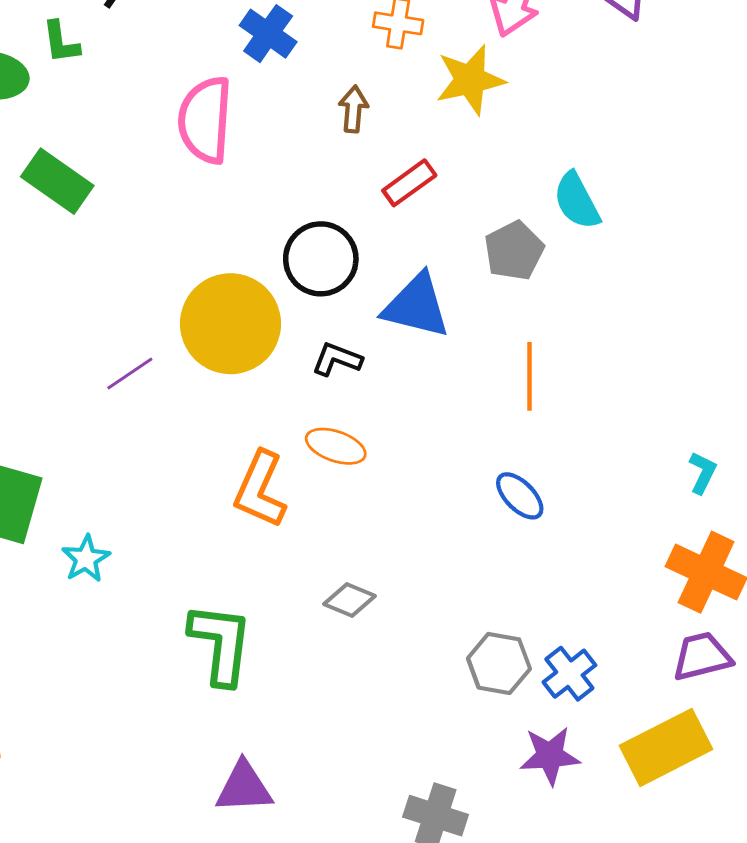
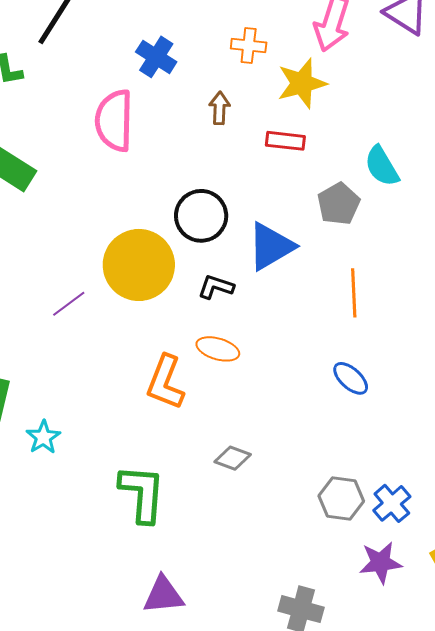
red rectangle: (409, 183) -> (285, 141), moved, turned 45
blue triangle: (416, 306) -> (271, 246), turned -42

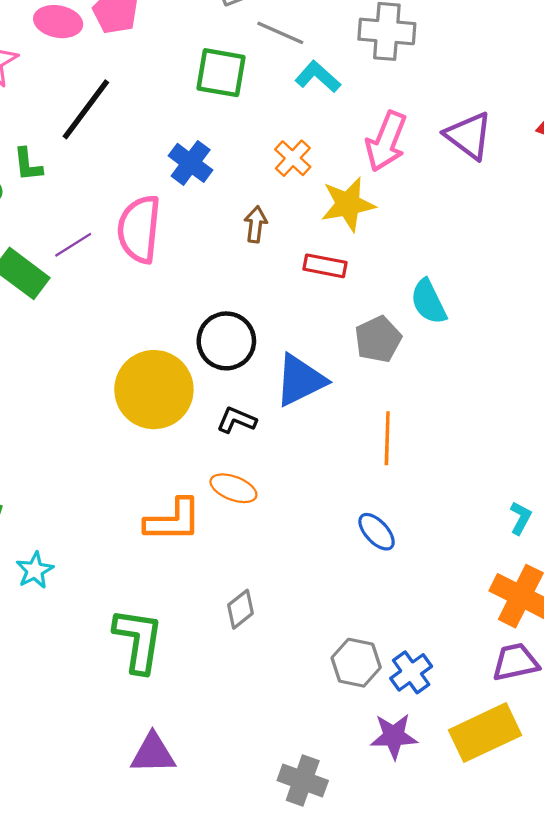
orange cross: (249, 45) -> (293, 158), turned 32
purple line: (69, 304) -> (73, 245), moved
orange L-shape: (165, 382) -> (173, 520), turned -116
gray diamond: (233, 458) -> (240, 609), turned -63

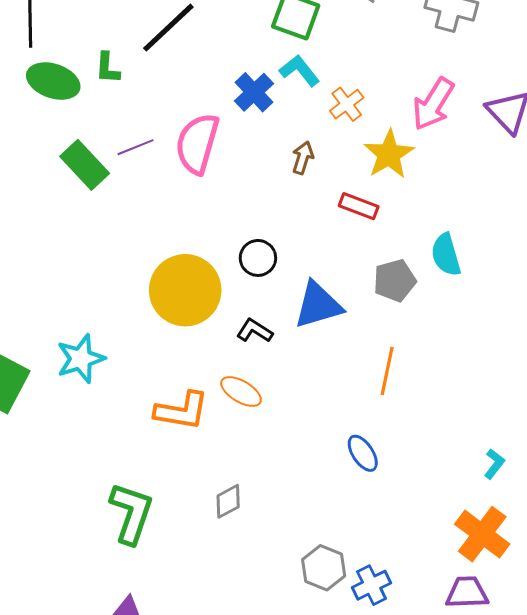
cyan L-shape: (318, 77) -> (299, 71), moved
yellow star: (348, 204) -> (389, 154), turned -30
black circle: (226, 341) -> (258, 258), size x0.7
cyan star: (35, 570) -> (81, 359), moved, size x1.4

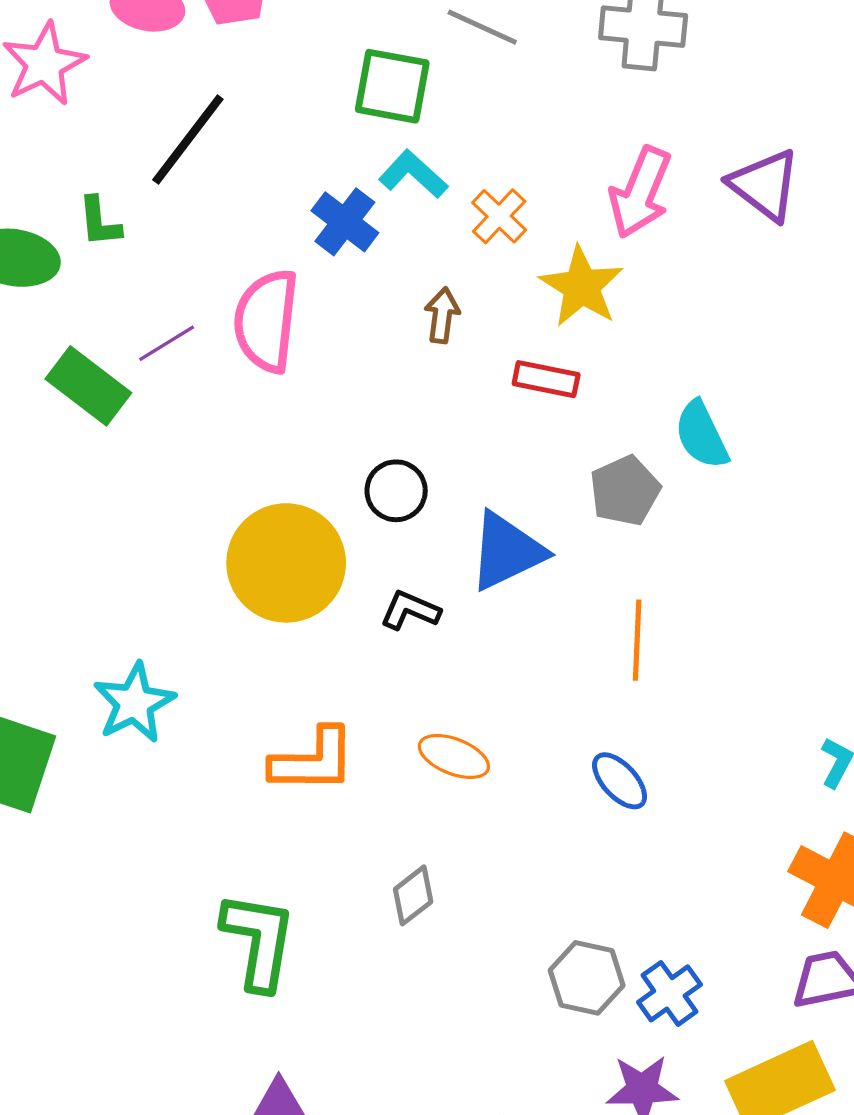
orange ellipse: (241, 392) -> (454, 756), moved

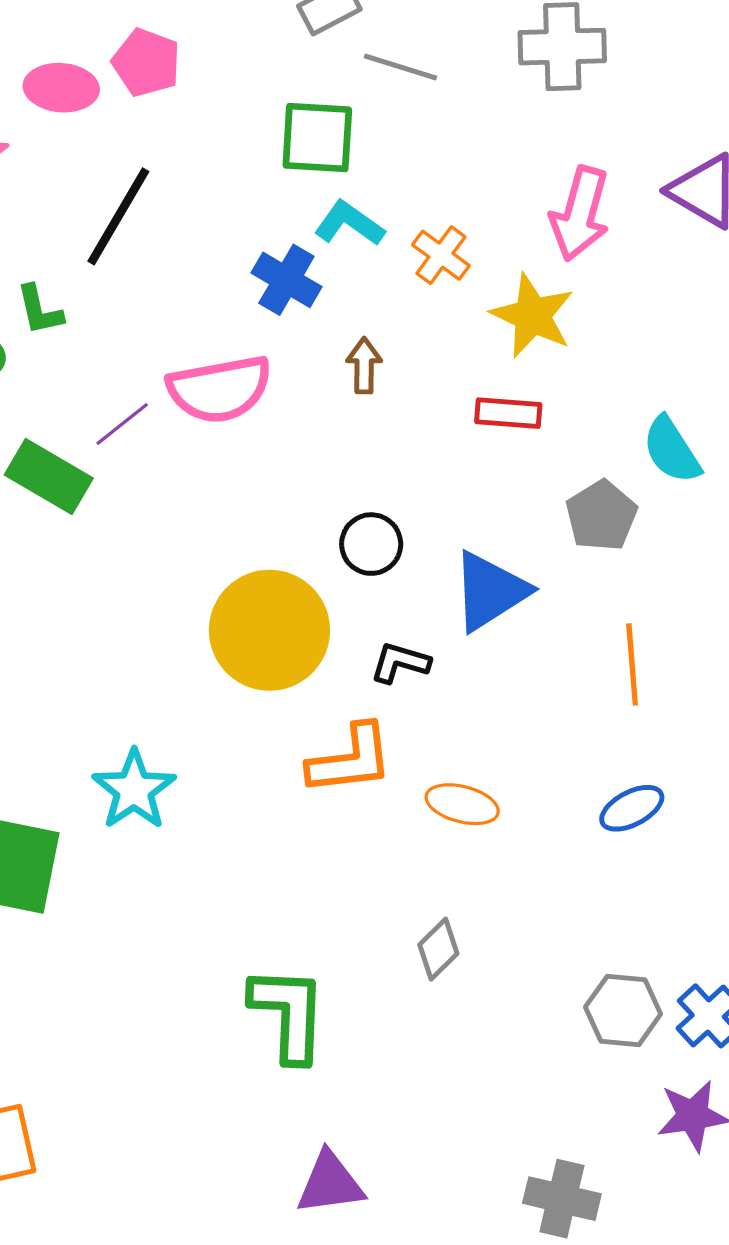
brown arrow: (442, 315) -> (364, 366), moved
pink semicircle: (266, 321) -> (220, 389), turned -100
orange L-shape: (313, 760) -> (350, 760), moved
blue ellipse: (620, 781) -> (632, 808), turned -68

